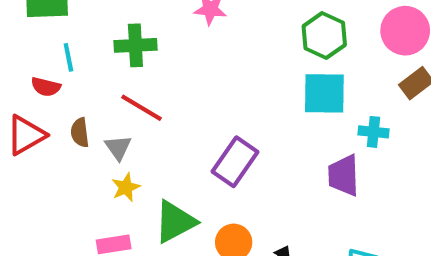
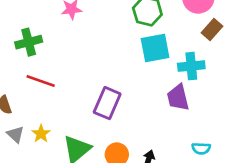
cyan cross: (373, 132) -> (191, 66), size x1.4
gray triangle: (118, 148) -> (15, 134), moved

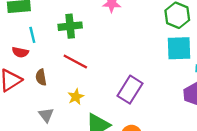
gray triangle: (15, 134) -> (46, 115), moved
yellow star: (41, 134) -> (76, 97), moved

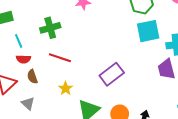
red semicircle: (20, 52) -> (23, 59), moved
purple rectangle: (130, 90) -> (112, 74), turned 30
gray triangle: (46, 115) -> (28, 103), moved

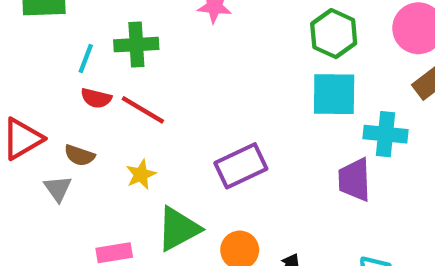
cyan line: (19, 41) -> (86, 59), moved, turned 32
red semicircle: (23, 59) -> (96, 98), moved
brown semicircle: (32, 77) -> (79, 155), moved, turned -64

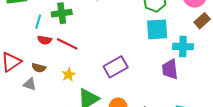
gray triangle: (58, 189) -> (30, 84), turned -32

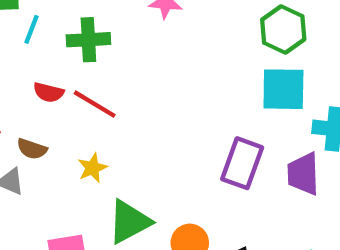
cyan line: (38, 22) -> (32, 29), moved
purple rectangle: (116, 67) -> (242, 163), moved, turned -45

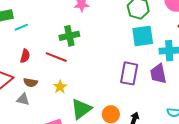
cyan line: (32, 29) -> (21, 27), turned 56
green cross: (88, 40) -> (69, 36), moved
red semicircle: (49, 92) -> (25, 56), moved, turned -80

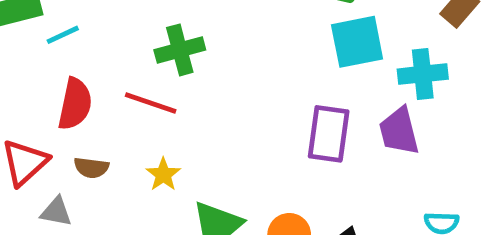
red semicircle: (25, 56) -> (75, 104), size x1.5
gray triangle: (23, 99) -> (56, 212), moved

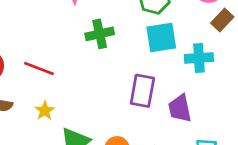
green cross: (180, 50) -> (100, 34), moved
purple trapezoid: (399, 131) -> (180, 108), moved

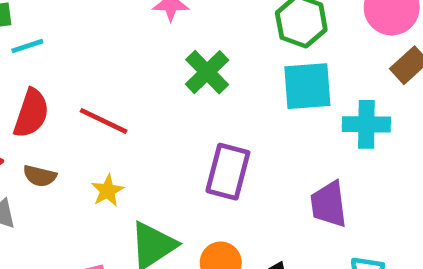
green cross: (100, 34) -> (207, 72), turned -36
purple rectangle: (142, 91) -> (228, 172), moved

